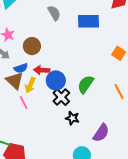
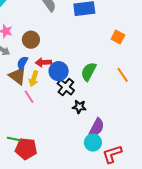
blue semicircle: (21, 68) -> (22, 63), turned 144
purple semicircle: (101, 133) -> (97, 127), moved

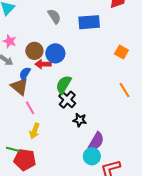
red arrow: (43, 62) -> (43, 64), moved
blue circle: (59, 71) -> (55, 53), moved
green semicircle: (89, 72) -> (64, 85), moved
yellow arrow: (34, 79) -> (34, 131), moved

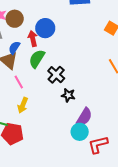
brown circle: (34, 51) -> (15, 19), moved
red arrow: (43, 64) -> (33, 39), turned 77
green semicircle: (64, 85) -> (37, 59), moved

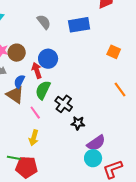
pink line: (19, 82) -> (35, 113), moved
purple semicircle: (84, 117) -> (96, 143), turned 30

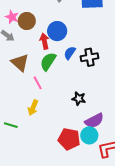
blue semicircle: (19, 81) -> (70, 53), moved
black cross: (64, 104) -> (89, 57), moved, turned 36
red pentagon: (26, 167) -> (69, 139), moved

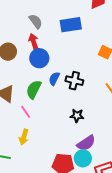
red arrow: (44, 41) -> (34, 41), moved
black cross: (89, 57) -> (74, 81), turned 30
black star: (79, 99) -> (77, 116), moved

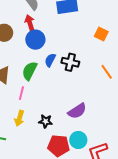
pink line: (26, 112) -> (21, 93), turned 48
black star: (77, 116) -> (46, 121), moved
purple semicircle: (86, 143) -> (77, 111), moved

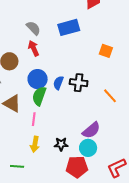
blue circle: (35, 40) -> (38, 79), moved
orange line: (107, 72) -> (110, 96), moved
cyan circle: (78, 140) -> (88, 148), moved

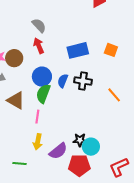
blue rectangle: (69, 27) -> (78, 50), moved
purple semicircle: (91, 130) -> (58, 151), moved
black star: (61, 144) -> (80, 140), moved

